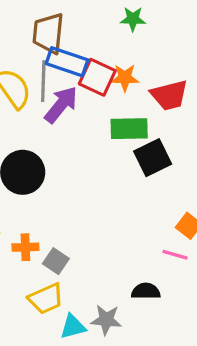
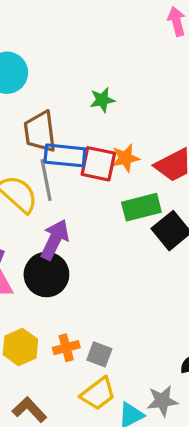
green star: (133, 19) -> (102, 100), moved
purple arrow: (61, 105) -> (55, 240), moved

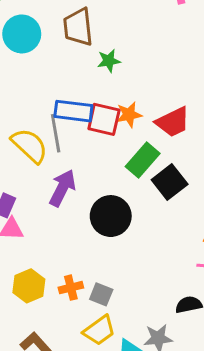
brown trapezoid: (40, 132) -> (78, 27), moved
green rectangle: (141, 207) -> (143, 160), turned -36
black circle: (46, 274) -> (111, 216), moved

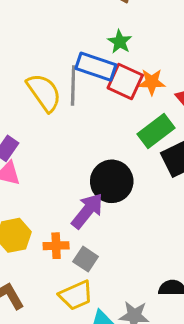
green star: (109, 61) -> (120, 42), moved, turned 30
purple arrow: (62, 188) -> (87, 211), moved

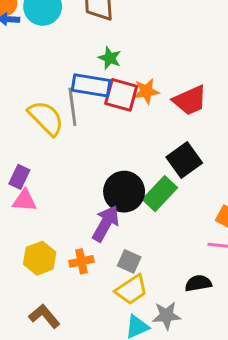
green rectangle: (156, 131) -> (160, 194), moved
gray square: (86, 259) -> (129, 261), moved
yellow trapezoid: (76, 295) -> (131, 290), moved

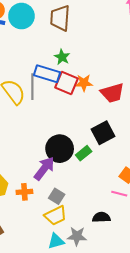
green rectangle: (160, 194) -> (84, 153), size x0.7

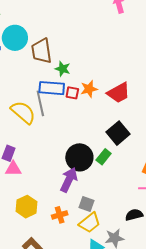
brown trapezoid: (60, 18) -> (42, 51), moved
red square: (66, 83) -> (72, 93), size x0.6
orange cross: (24, 192) -> (60, 215), moved

